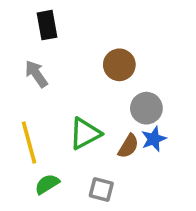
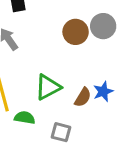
gray circle: (146, 108) -> (103, 26), moved
green semicircle: (47, 184) -> (25, 118), moved, turned 42

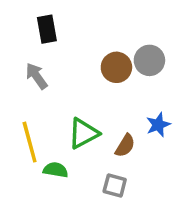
blue star: (103, 91) -> (158, 125), moved
gray square: (61, 132) -> (115, 186), moved

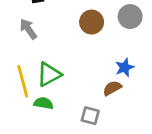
gray circle: (149, 60) -> (130, 17), moved
green triangle: (83, 133) -> (49, 74), moved
brown semicircle: (125, 146) -> (112, 88), moved, turned -150

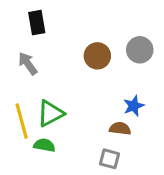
brown semicircle: (112, 88) -> (120, 129), turned 36
gray square: (90, 116) -> (109, 159), moved

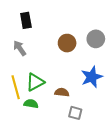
blue star: (134, 106) -> (92, 77), size x1.5
brown semicircle: (120, 129) -> (62, 92), moved

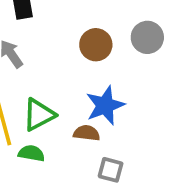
blue star: (92, 77) -> (105, 105), moved

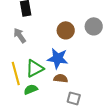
blue star: (105, 105) -> (58, 58), moved, turned 30
green semicircle: (31, 153) -> (31, 89), turned -32

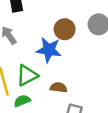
blue star: (58, 58) -> (49, 50), moved

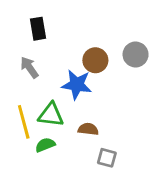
green triangle: (27, 75) -> (51, 115), turned 35

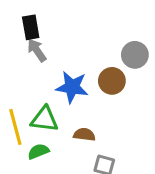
brown circle: (95, 60) -> (112, 81), moved
gray arrow: (29, 67) -> (37, 50), moved

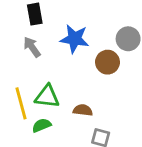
gray arrow: (37, 50) -> (32, 47), moved
blue star: (72, 87) -> (75, 39), moved

